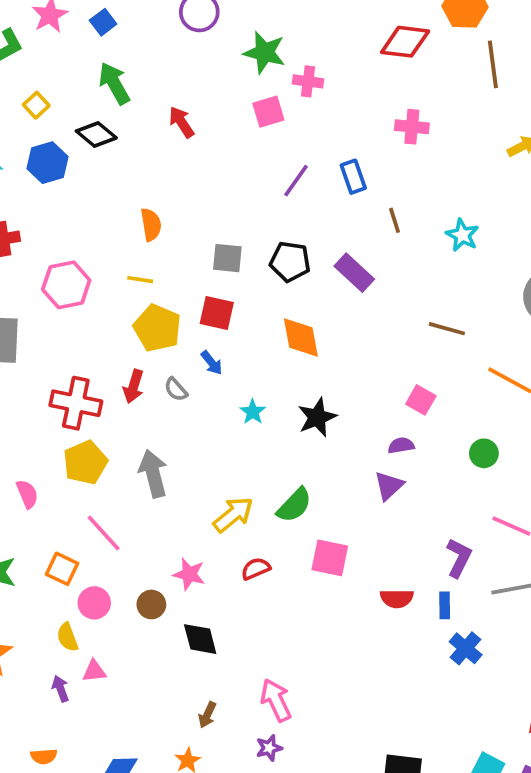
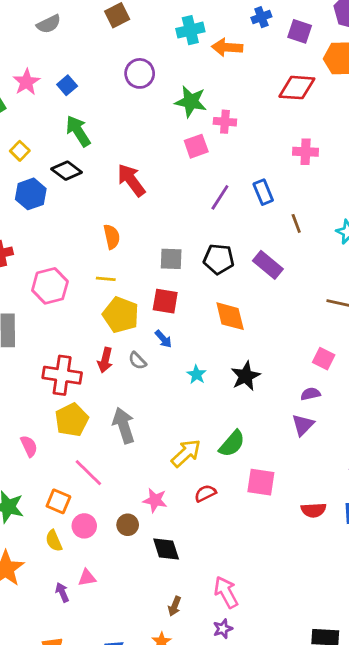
red arrow: (181, 122) -> (131, 180), moved, size x1.4
yellow semicircle: (67, 637) -> (54, 541), moved

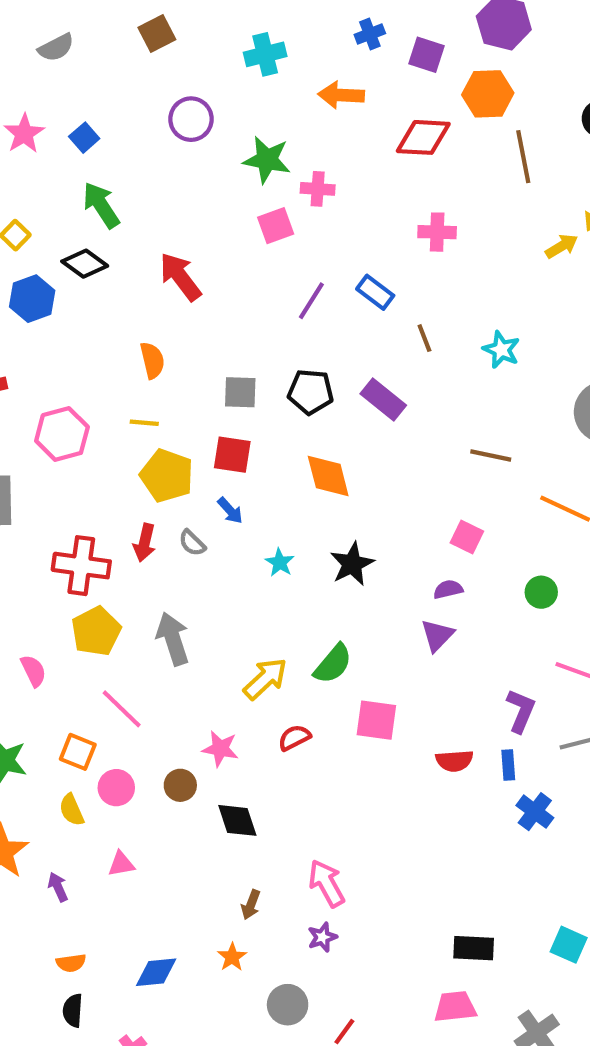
orange arrow: (227, 47) -> (341, 95), moved
blue rectangle: (263, 192) -> (375, 292), turned -30
purple arrow: (62, 592) -> (58, 887), moved

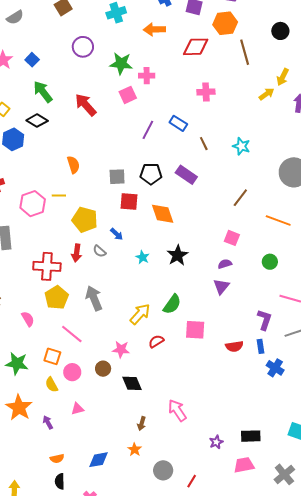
red arrow: (180, 277) -> (86, 105), moved
yellow line: (144, 423) -> (59, 196), moved
red square: (232, 455) -> (129, 202), moved
brown line: (491, 455) -> (240, 198), turned -60
purple star: (322, 937) -> (216, 442), moved

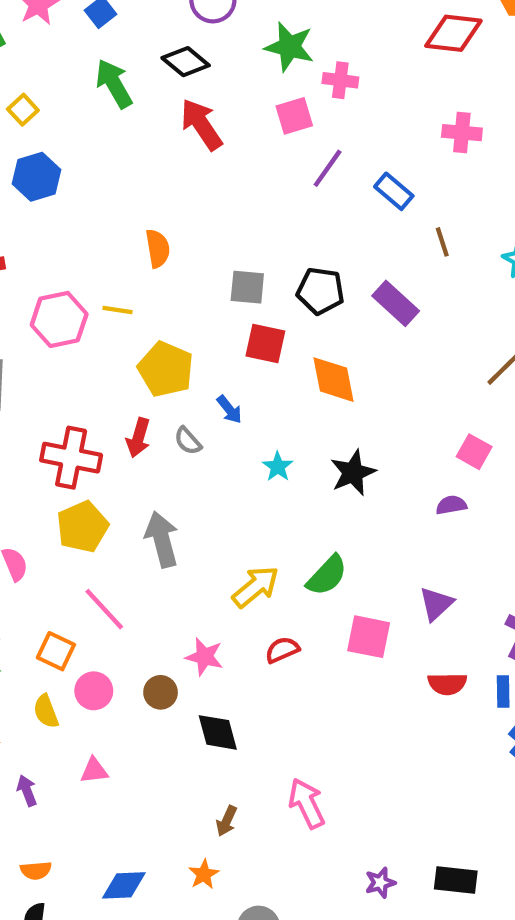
black diamond: (37, 121) -> (186, 62), moved
purple line: (148, 130) -> (328, 168), moved
purple triangle: (221, 286) -> (436, 604), moved

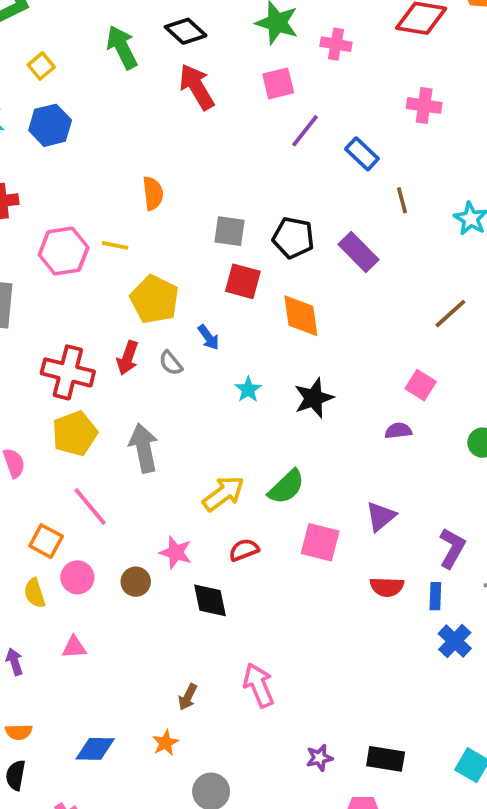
pink cross: (340, 80) -> (336, 44), moved
black diamond: (218, 732) -> (210, 600), moved

